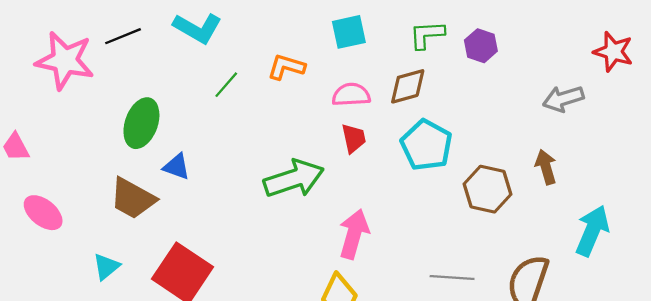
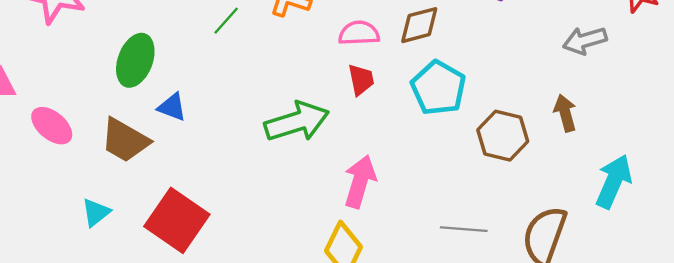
pink ellipse: (43, 213) -> (52, 126), moved

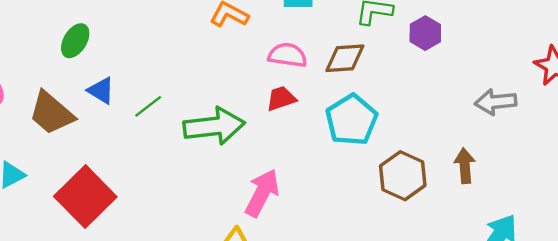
green line: (226, 21) -> (148, 106), moved
green ellipse: (135, 60) -> (75, 41), size x0.7
red trapezoid: (361, 80) -> (281, 99), turned -108

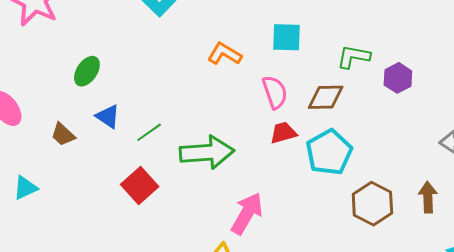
pink semicircle: (288, 55) -> (275, 92), turned 60
red trapezoid: (281, 99) -> (283, 133), moved
brown trapezoid: (51, 113) -> (63, 134), size x0.6
red square: (85, 197) -> (140, 185), moved, size x0.7

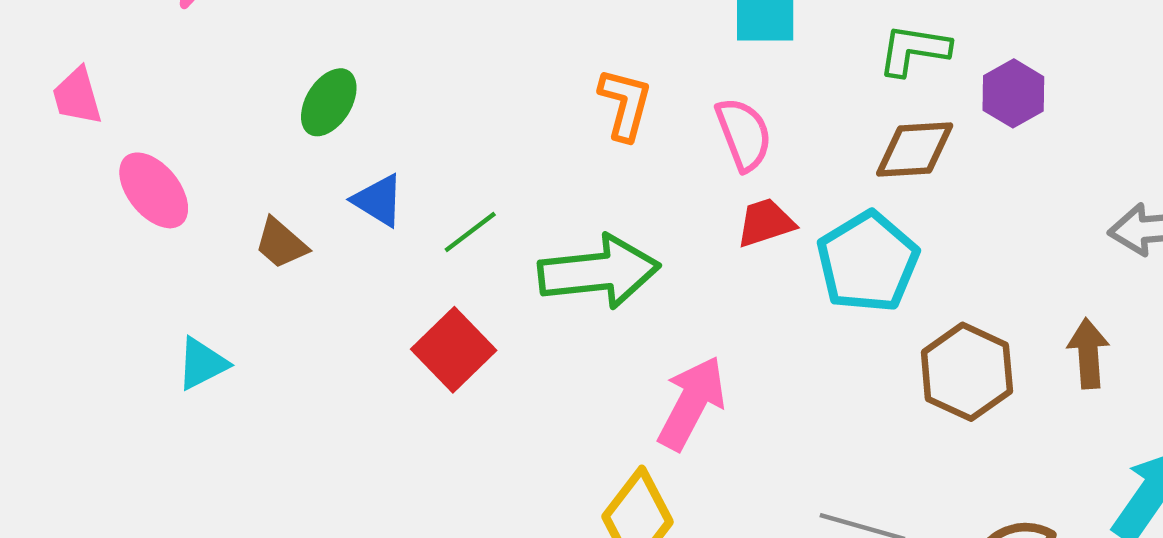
orange L-shape: (225, 54) -> (625, 104), moved, turned 76
brown diamond: (326, 97) -> (915, 150), moved

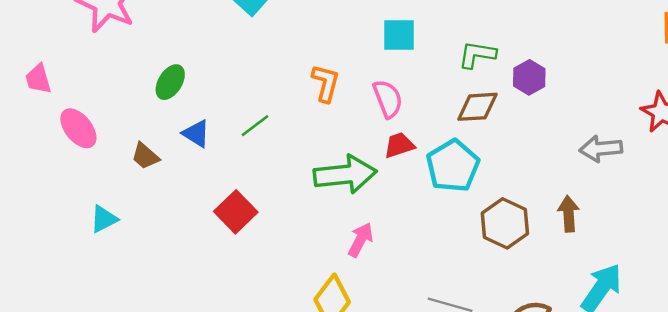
green line: (470, 232) -> (255, 126), moved
green arrow: (599, 272) -> (345, 174), moved
pink arrow: (692, 403) -> (360, 240), size x0.7

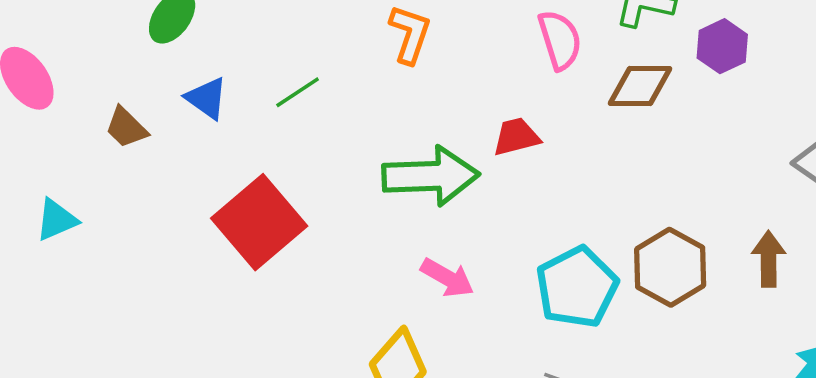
pink semicircle: (388, 99) -> (560, 40), moved
cyan pentagon: (453, 166) -> (577, 287), moved
red square: (236, 212) -> (259, 222), size x1.4
pink arrow: (360, 240) -> (447, 278), turned 88

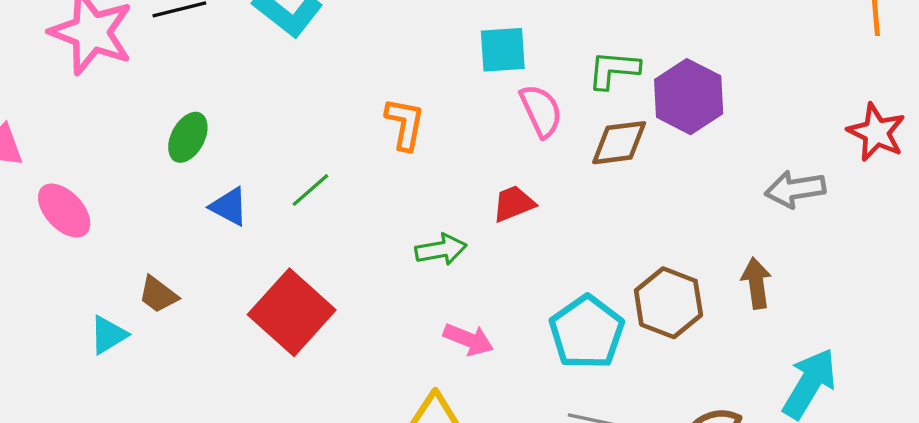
purple hexagon: (722, 46) -> (689, 97), size x1.5
brown trapezoid: (126, 128) -> (158, 295), moved
green arrow: (431, 176) -> (441, 250), size x0.6

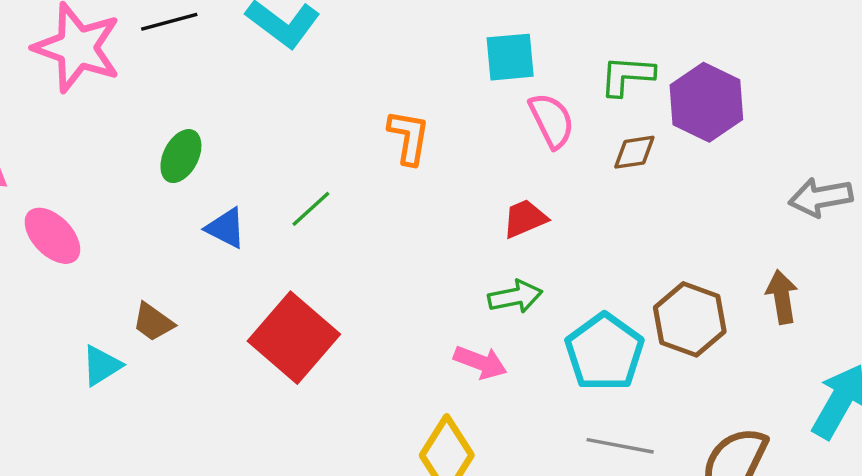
brown diamond: (619, 143) -> (634, 152), size x0.7
green arrow: (441, 250) -> (515, 297), moved

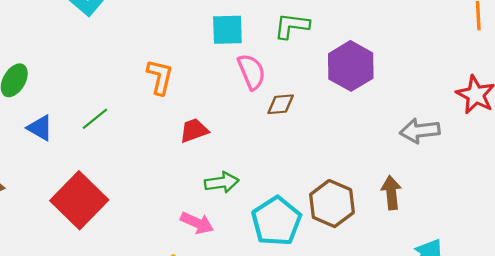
green L-shape: (627, 76) -> (292, 26), moved
brown diamond: (634, 152) -> (281, 104), moved
red trapezoid: (525, 219) -> (194, 130), moved

